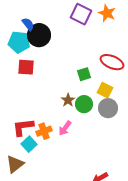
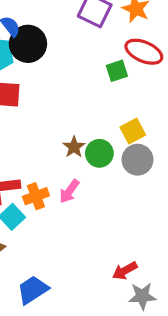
red ellipse: (112, 62) -> (144, 52), moved
green square: (84, 74) -> (117, 71), moved
yellow square: (105, 90) -> (133, 131), turned 35

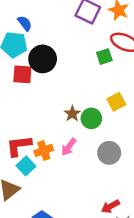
black circle: (28, 44) -> (43, 59), moved
gray circle: (137, 160) -> (109, 153), moved

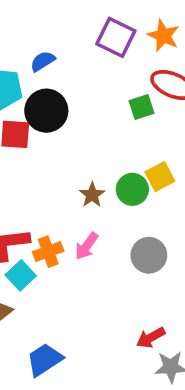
blue semicircle: (25, 23) -> (43, 61), moved, turned -84
green circle: (91, 118) -> (132, 189), moved

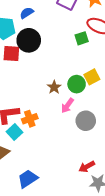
pink arrow: (87, 246) -> (67, 105), moved

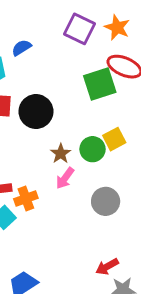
green square: (82, 38) -> (100, 84), size x1.6
black circle: (29, 40) -> (36, 112), moved
pink arrow: (67, 105) -> (65, 178), moved

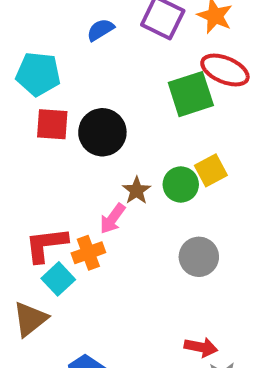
blue semicircle: (21, 48) -> (100, 30), moved
pink arrow: (65, 178) -> (112, 219), moved
red arrow: (107, 267) -> (201, 347), turned -140

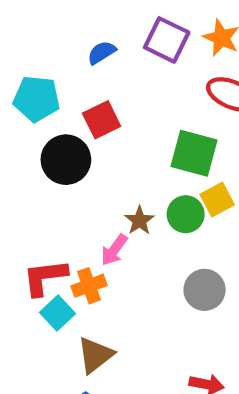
green square: (191, 94) -> (194, 153), moved, turned 33
red square: (52, 124) -> (102, 120), moved, turned -30
black circle: (102, 132) -> (66, 160), moved
brown triangle: (30, 319) -> (95, 355), moved

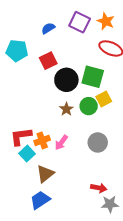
black circle: (66, 160) -> (66, 80), moved
pink arrow: (114, 250) -> (61, 142), moved

